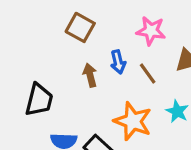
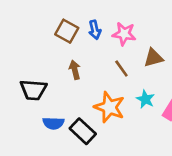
blue arrow: (118, 62) -> (95, 30), moved
black trapezoid: (39, 100) -> (33, 90), turned 80

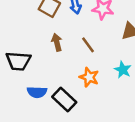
brown line: (121, 68) -> (88, 45), moved
orange star: (109, 107) -> (89, 77), size x0.7

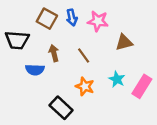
black trapezoid: (18, 61) -> (17, 40), moved
blue semicircle: (37, 92) -> (35, 70), moved

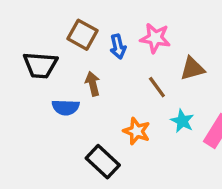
blue arrow: (72, 17) -> (118, 47), moved
brown line: (84, 56) -> (157, 87), moved

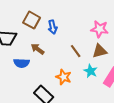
pink star: (155, 38) -> (100, 29), moved
brown triangle: (192, 69) -> (100, 51), moved
brown arrow: (93, 84) -> (38, 49), turned -40

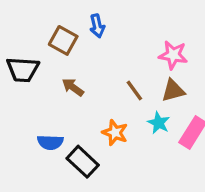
blue arrow: (53, 27) -> (97, 26), moved
blue semicircle: (22, 63) -> (50, 142), moved

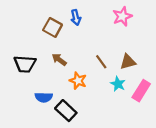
pink star: (173, 55) -> (122, 16), moved, turned -30
black trapezoid: (23, 70) -> (25, 64), moved
orange star: (115, 133) -> (78, 81), moved

